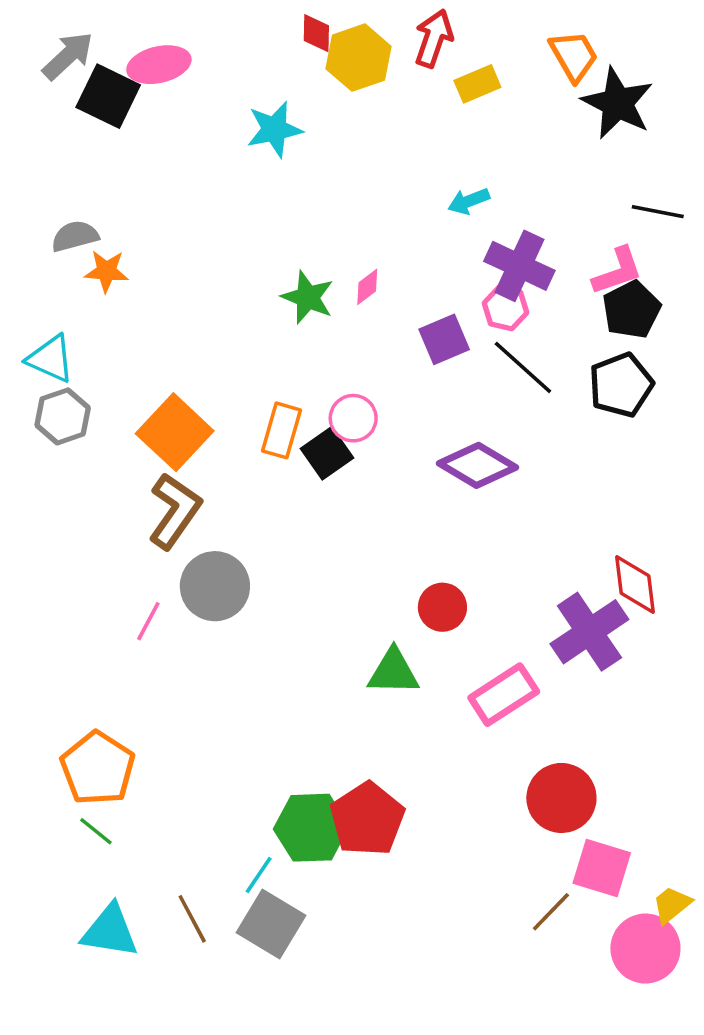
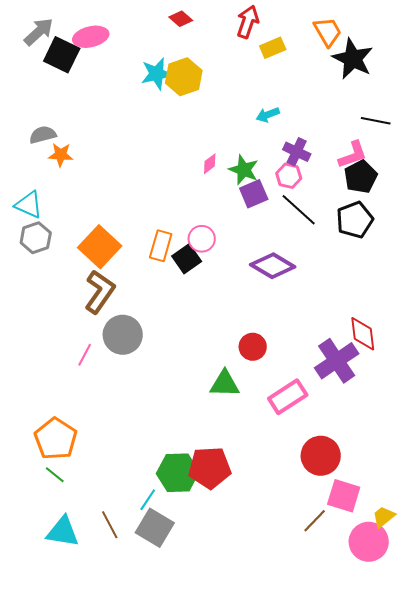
red diamond: (316, 33) -> (181, 19), turned -50
yellow hexagon: (358, 58) -> (184, 77), moved
purple cross: (519, 266) -> (297, 152), size x0.7
green star: (308, 297) -> (244, 170), moved
red pentagon: (367, 819) -> (210, 468), turned 30

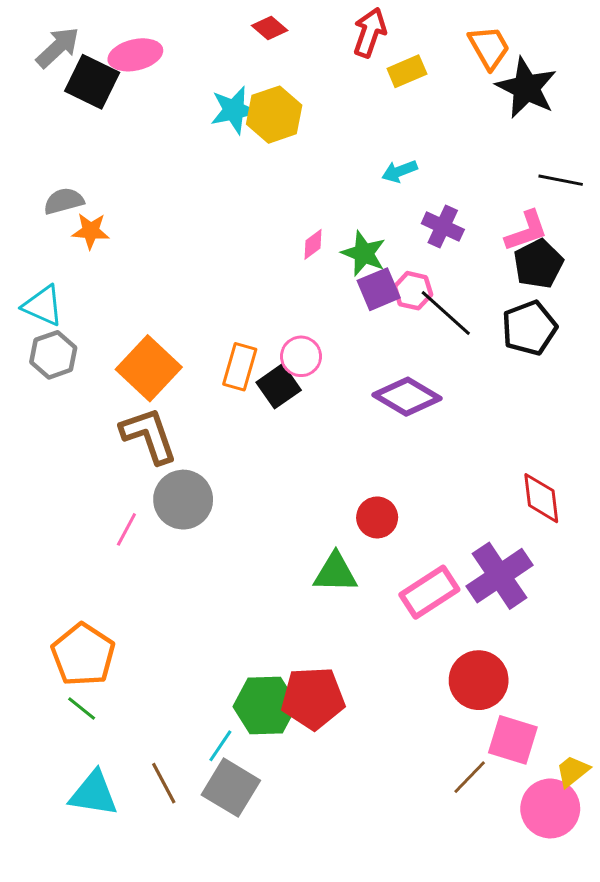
pink hexagon: (289, 176) -> (413, 291), moved
brown L-shape: (100, 292) -> (149, 435), turned -54
purple cross: (337, 361) -> (499, 576), moved

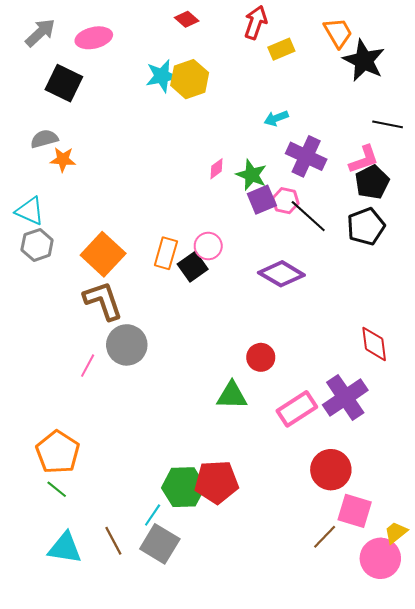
black square: (92, 82) -> (64, 83), moved
purple cross: (443, 226) -> (306, 156), size x1.4

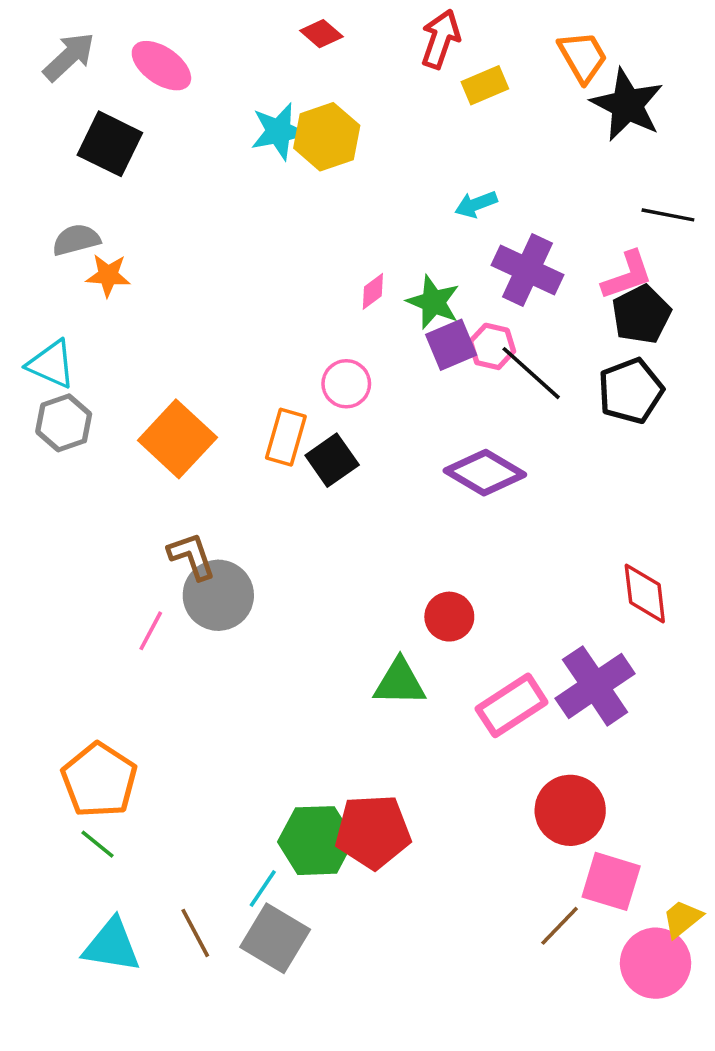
pink ellipse: (94, 38) -> (161, 66), turned 48
pink circle: (208, 246) -> (346, 384), moved
brown L-shape: (103, 301) -> (192, 556), moved, size x0.7

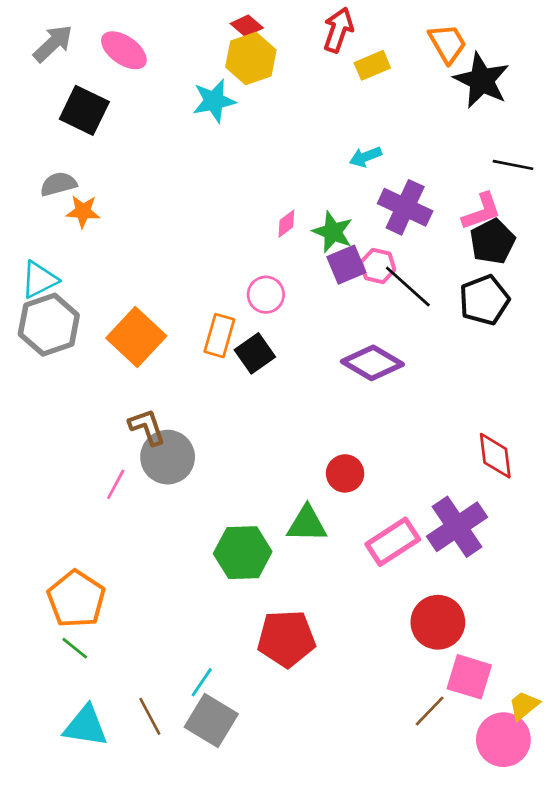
yellow hexagon: (327, 137) -> (251, 58), moved
cyan triangle: (51, 364) -> (39, 280), turned -51
gray hexagon: (64, 423) -> (49, 325), size x1.4
green hexagon: (316, 841) -> (243, 553), moved

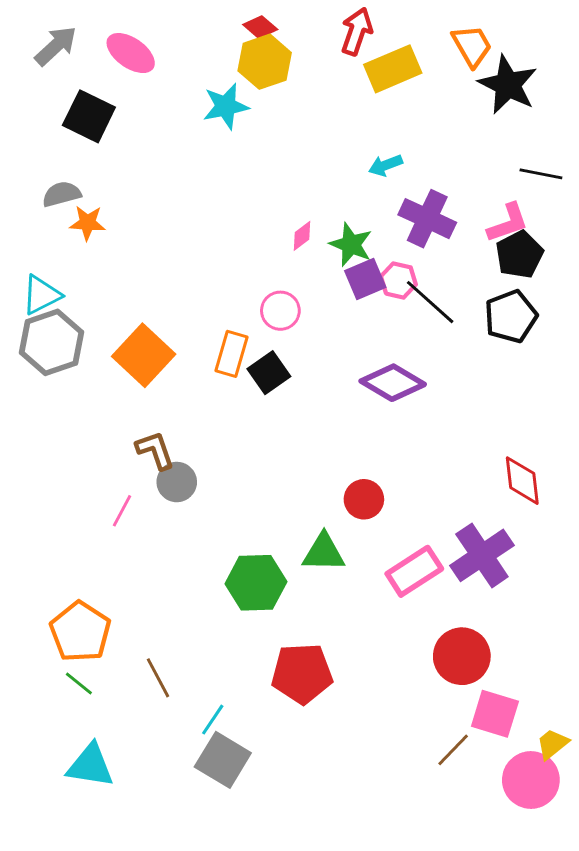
yellow rectangle: (372, 65) -> (393, 69), size x1.5
gray circle: (168, 457) -> (177, 482), size x0.7
brown line: (150, 716) -> (158, 678), moved

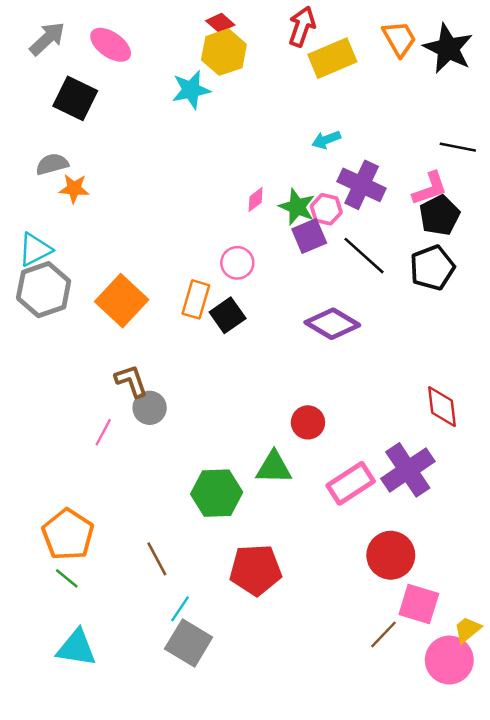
black star: (508, 85) -> (448, 48), moved
pink hexagon: (398, 280) -> (326, 209), moved
brown line: (158, 678) -> (157, 559), moved

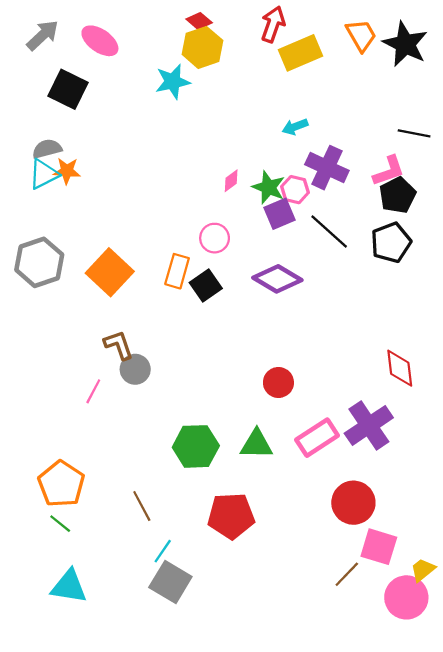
cyan triangle: (35, 249) -> (44, 174), moved
purple diamond: (332, 324) -> (277, 279), moved
green triangle: (274, 468) -> (256, 444), moved

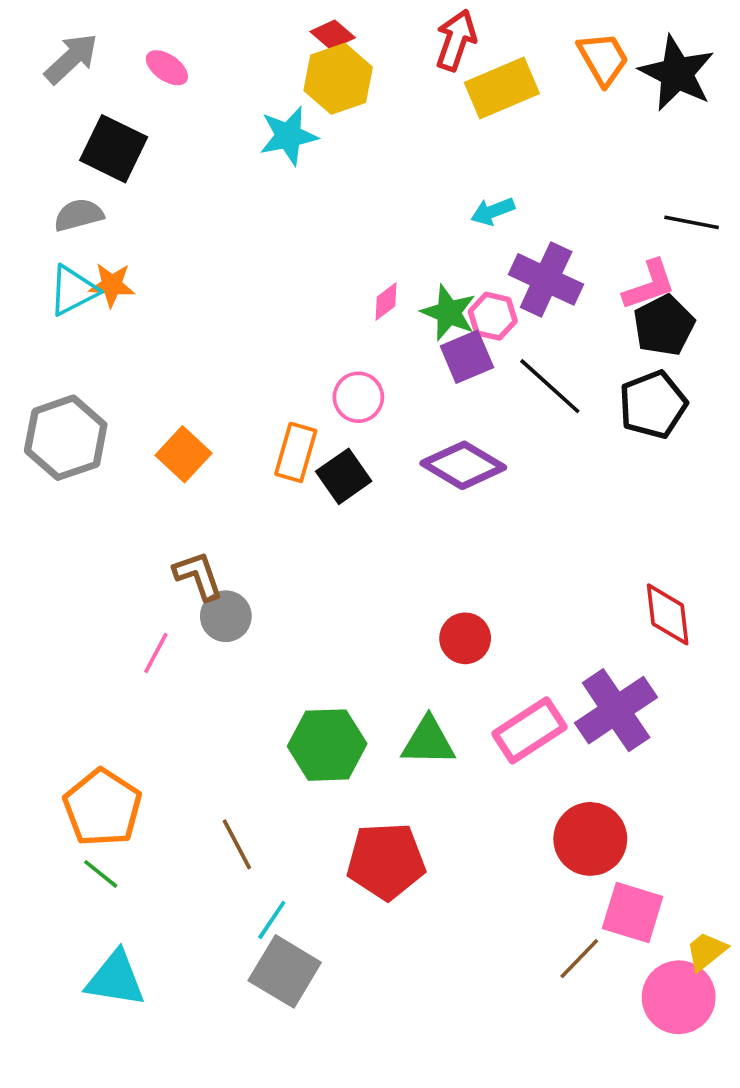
pink ellipse: (100, 41) -> (167, 68), size x0.7
gray semicircle: (47, 149) -> (79, 215), moved
orange square: (110, 272) -> (184, 454), size x0.7

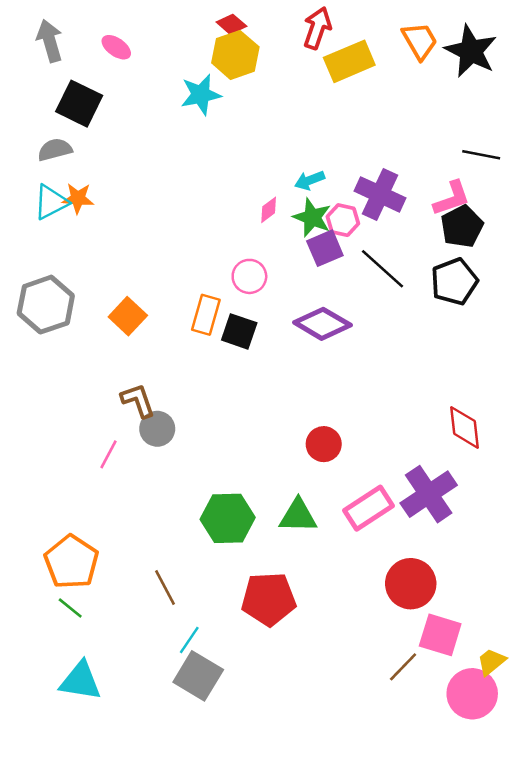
gray arrow: (71, 59) -> (50, 41), turned -63
cyan arrow: (493, 211) -> (310, 180), moved
black square: (344, 476) -> (239, 331), turned -36

